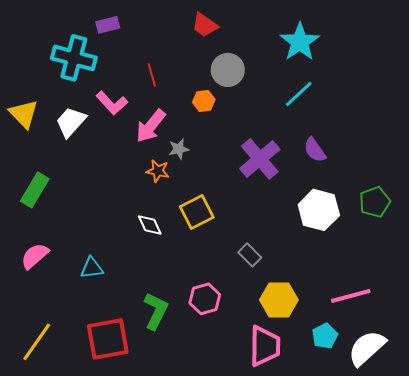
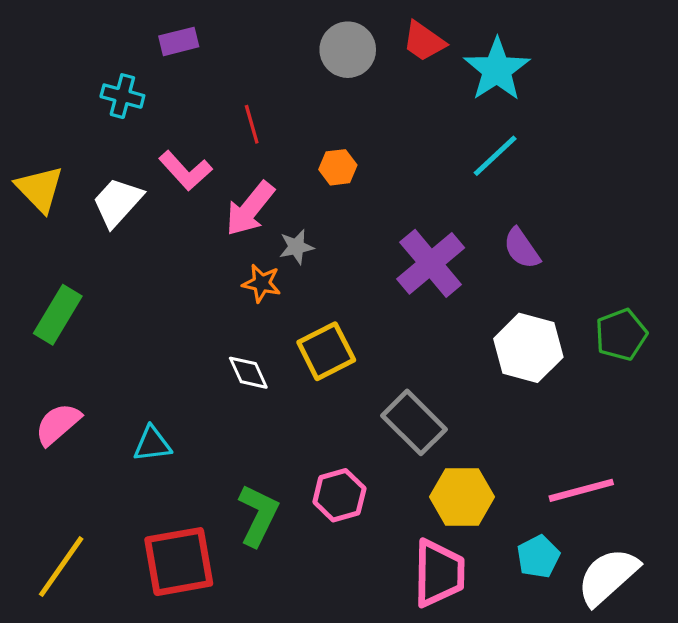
red trapezoid: (205, 25) -> (424, 41), moved
cyan cross: (74, 58) -> (122, 96), size x0.6
gray circle: (228, 70) -> (348, 50), moved
gray rectangle: (250, 255) -> (414, 422), size x1.6

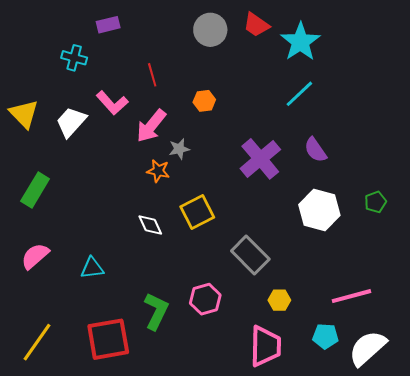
green pentagon: (621, 335) -> (375, 202), size x0.7
yellow hexagon: (462, 497) -> (279, 300), size x0.6
cyan pentagon: (538, 557) -> (325, 336), turned 30

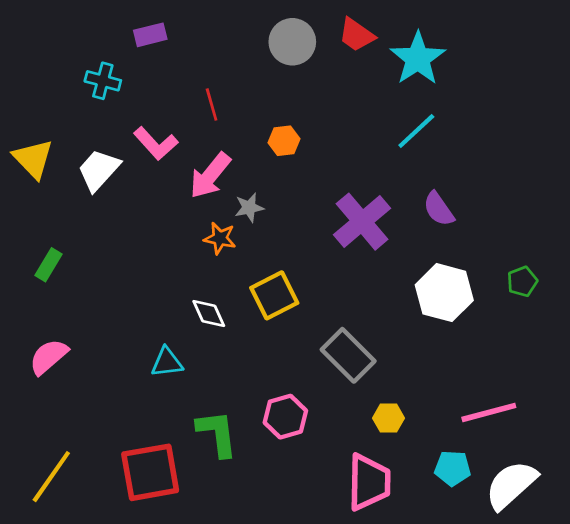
green rectangle: (35, 190) -> (48, 265), size x0.7
cyan triangle: (92, 268) -> (167, 362), moved
green L-shape: (156, 311) -> (217, 433), turned -33

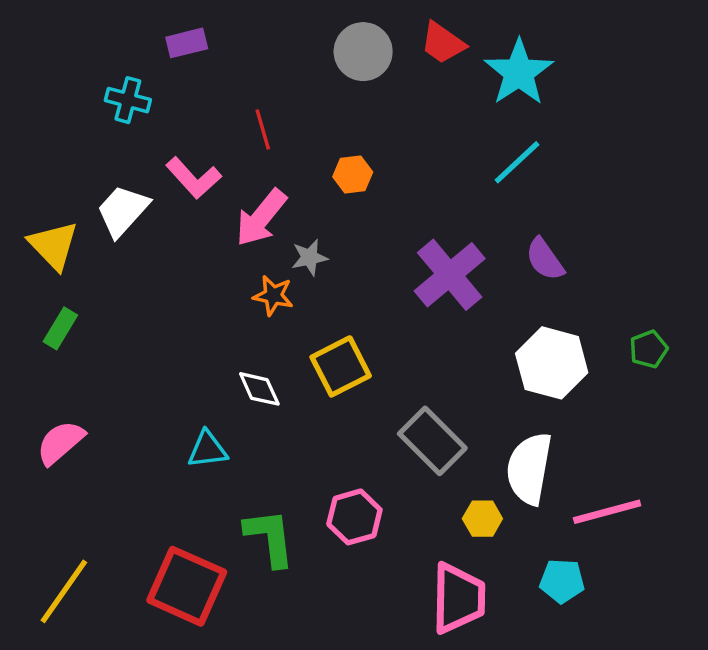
yellow triangle: (33, 159) -> (53, 245), moved
red square: (150, 472) -> (187, 586), turned 34
white semicircle: (511, 485) -> (529, 469), moved, turned -38

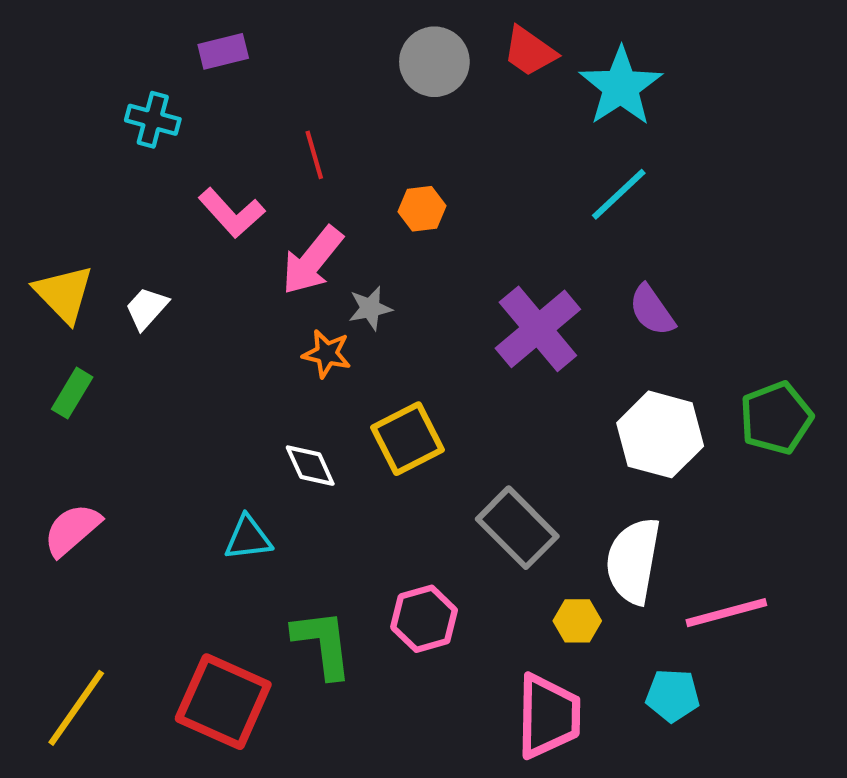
white trapezoid: (123, 211) -> (147, 308), moved, size x0.7
green pentagon: (649, 349) -> (776, 418), size x1.6

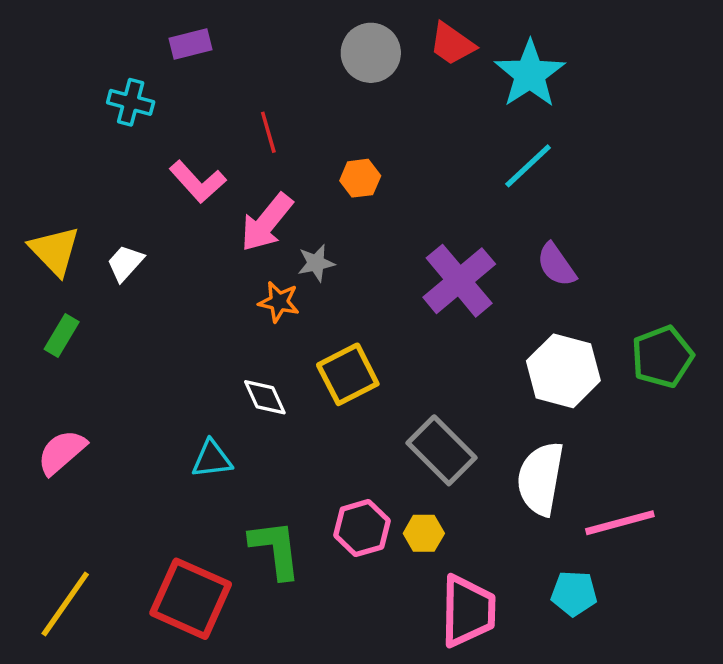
yellow hexagon: (577, 621) -> (424, 533), moved

